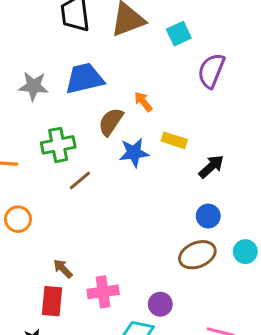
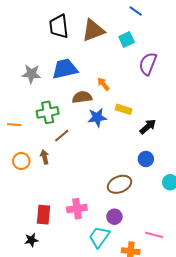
brown semicircle: (111, 122) -> (82, 97), turned 48
brown ellipse: (197, 255) -> (120, 184), moved
brown arrow: (63, 269) -> (45, 157), moved, turned 32

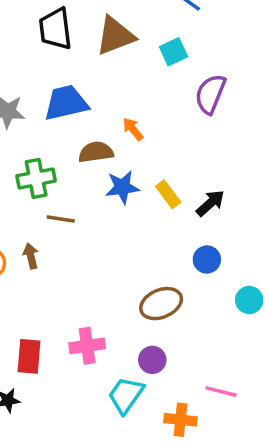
yellow rectangle: (124, 109) -> (168, 194), moved, turned 35
brown line: (62, 136) -> (61, 219), turned 49

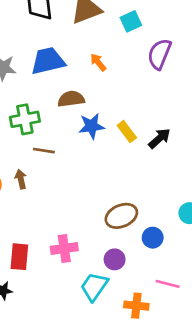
orange arrow: (133, 129) -> (98, 62), moved
blue circle: (207, 259) -> (153, 238), moved

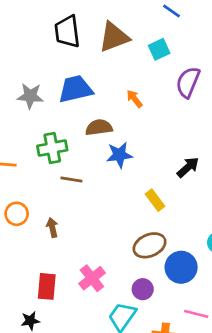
orange arrow: (98, 62) -> (134, 99), moved
yellow rectangle: (127, 132) -> (155, 200), moved
brown arrow: (21, 179) -> (52, 228), moved
blue circle: (153, 238) -> (181, 267), size x1.5
pink cross: (64, 249) -> (92, 278), turned -30

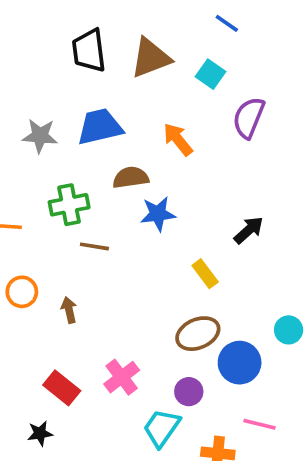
cyan square: (159, 49) -> (211, 74), turned -30
orange arrow: (134, 99) -> (178, 139), size x1.4
red rectangle: (47, 286) -> (62, 388), turned -56

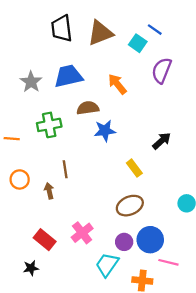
blue line: (227, 23) -> (155, 30), moved
gray star: (40, 136) -> (31, 82), turned 30
brown line: (94, 246) -> (65, 169), moved, turned 72
blue circle: (240, 363) -> (150, 240), moved

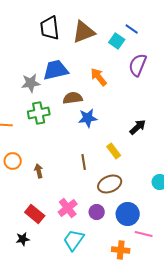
gray star: (31, 82) -> (31, 83), moved, turned 30
brown line: (65, 169) -> (84, 162), moved
purple circle: (124, 242) -> (97, 212), moved
cyan trapezoid: (107, 265) -> (74, 240), moved

